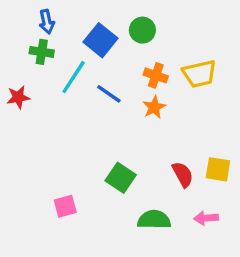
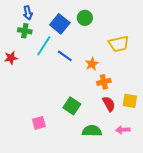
orange cross: (156, 75) -> (104, 82), moved, turned -32

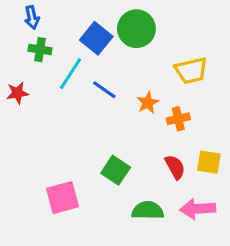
blue arrow: (28, 13) -> (32, 17), moved
green circle: (85, 18) -> (136, 29), size x1.5
orange cross: (104, 82) -> (178, 119), moved
pink square: (39, 123) -> (62, 198), size x1.5
pink arrow: (123, 130) -> (198, 209), size x1.5

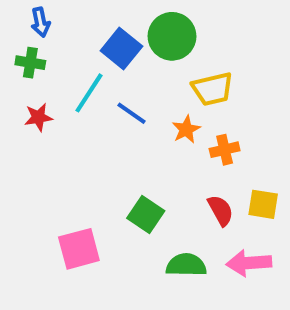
green cross: (40, 50) -> (30, 63), moved
yellow trapezoid: (191, 70) -> (212, 89), moved
red star: (17, 93) -> (38, 117), moved

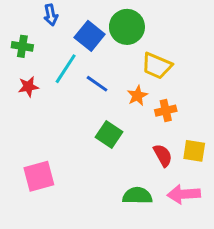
blue arrow: (40, 22) -> (51, 15), moved
yellow trapezoid: (212, 89) -> (157, 66), turned 36
green square: (146, 214) -> (109, 134), moved
pink square: (79, 249) -> (39, 176), moved

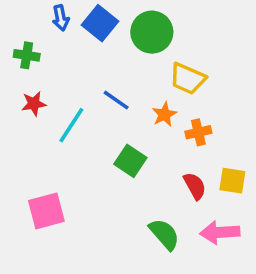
blue square: (90, 36) -> (100, 23), moved
cyan line: (66, 69) -> (71, 125), moved
green semicircle: (137, 196) -> (164, 234), turned 48

